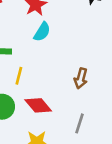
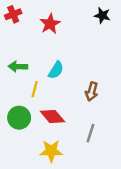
cyan semicircle: (42, 32) -> (56, 70), moved

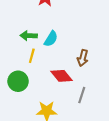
green arrow: (18, 67) -> (29, 36), moved
red diamond: (52, 116) -> (62, 76), moved

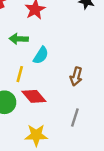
green arrow: (29, 36) -> (19, 39), moved
red diamond: (62, 76) -> (34, 96), moved

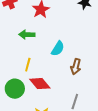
cyan semicircle: (41, 55) -> (58, 49), moved

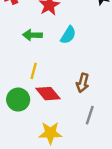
cyan semicircle: (58, 49) -> (68, 35), moved
brown arrow: (76, 67) -> (83, 83), moved

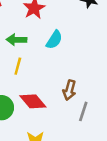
yellow line: (34, 71) -> (18, 66), moved
gray line: (90, 115) -> (83, 111), moved

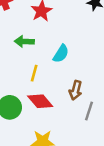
cyan semicircle: (54, 40) -> (61, 54), moved
yellow line: (18, 66) -> (34, 73), moved

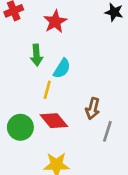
green arrow: (24, 41) -> (36, 55), turned -96
cyan semicircle: (61, 54) -> (62, 68), moved

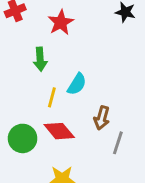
cyan semicircle: (62, 68) -> (77, 84), moved

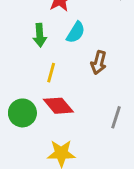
cyan semicircle: (77, 84) -> (76, 32), moved
brown arrow: (102, 118) -> (99, 63), moved

